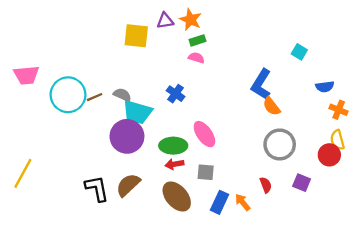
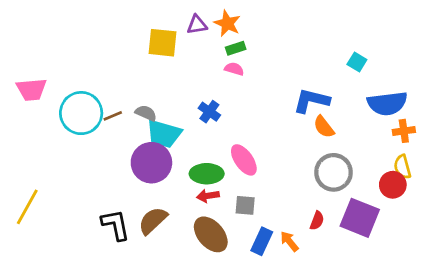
blue L-shape: (261, 84) -> (311, 101), turned 72
blue semicircle: (325, 87) -> (387, 103), size x1.8
orange cross: (339, 110) -> (404, 131), turned -30
purple square: (302, 183) -> (360, 218), size x1.8
red semicircle: (266, 185) -> (317, 221), turned 42

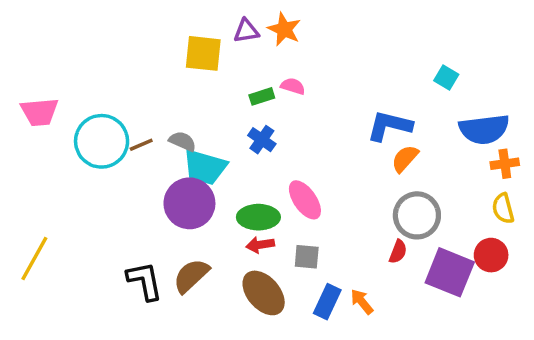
green rectangle: (236, 48) -> (262, 96), moved
orange semicircle: (324, 127) -> (405, 159), turned 80
red circle: (393, 185) -> (491, 255), moved
red semicircle: (317, 221) -> (398, 252), moved

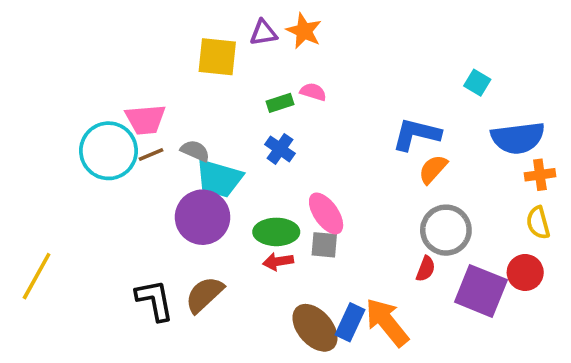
pink trapezoid: (39, 112) -> (145, 119), moved
gray square: (307, 257) -> (324, 245), moved
brown ellipse: (264, 293) -> (315, 328), moved
orange arrow: (362, 302) -> (387, 322), size x1.8

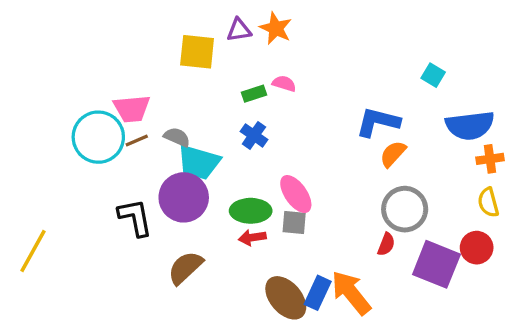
black L-shape: (155, 300) -> (135, 217), moved

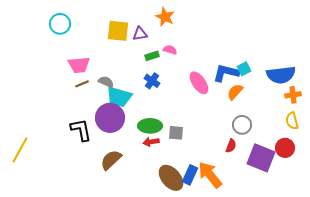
purple triangle: (239, 30) -> (140, 34), moved
cyan square: (433, 75) -> (244, 69), moved, turned 32
cyan circle: (98, 137) -> (60, 24), moved, size x0.7
pink ellipse: (296, 194) -> (199, 83), moved
gray circle: (405, 209) -> (242, 125), size x0.7

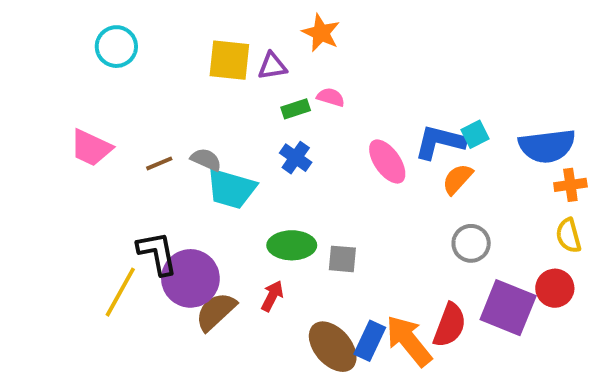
pink trapezoid: (79, 65) -> (91, 148), moved, turned 30
purple circle: (110, 118) -> (190, 278), moved
red arrow: (151, 142) -> (272, 296), moved, turned 126
red semicircle: (231, 146) -> (450, 325), moved, size x1.6
yellow line: (20, 150) -> (120, 292), moved

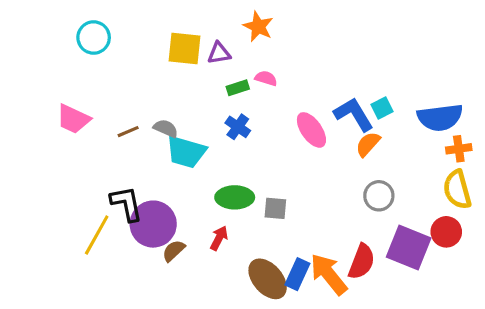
blue L-shape: (440, 142) -> (354, 114), turned 45
yellow semicircle: (568, 236) -> (457, 190), size x1.4
brown semicircle: (216, 312) -> (174, 251), size x0.7

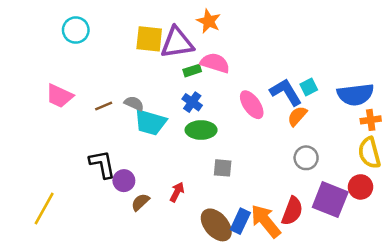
purple triangle: (219, 53) -> (177, 43), size x1.8
pink semicircle: (266, 78) -> (215, 63), size x1.6
green ellipse: (235, 197) -> (201, 130), moved
purple circle: (153, 224) -> (124, 181), size x0.6
yellow line: (97, 235) -> (44, 208), moved

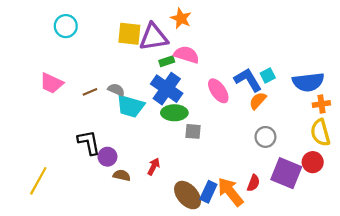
blue cross: (192, 102) -> (167, 89), size x1.8
gray square: (223, 168) -> (193, 131), moved
brown semicircle: (140, 202) -> (122, 175), turned 56
red semicircle: (292, 211) -> (253, 183), size x0.7

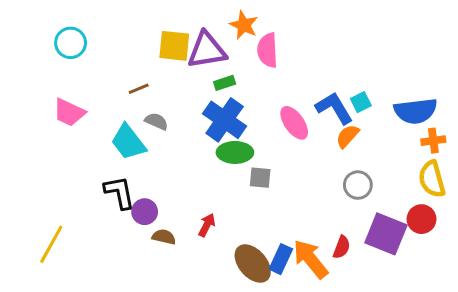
cyan circle: (66, 26) -> (71, 43), moved
pink semicircle: (186, 55) -> (268, 50), moved, turned -110
brown line: (90, 92) -> (139, 89), moved
cyan trapezoid: (130, 106) -> (128, 142), moved, turned 36

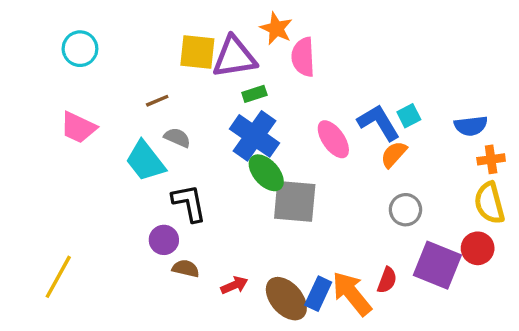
blue semicircle: (416, 111) -> (471, 126), size x0.7
green ellipse: (235, 152) -> (266, 173), turned 48
gray square: (260, 178) -> (295, 201), size x1.8
black L-shape: (119, 192) -> (189, 203), moved
red arrow: (207, 225) -> (234, 285), moved, turned 40

